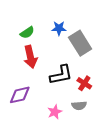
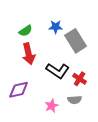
black L-shape: (61, 75) -> (58, 71), turned 45

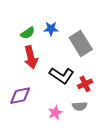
blue star: (56, 27) -> (51, 29), moved
red cross: (80, 79) -> (85, 84), turned 32

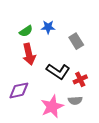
gray rectangle: (81, 44) -> (76, 41), size x0.7
pink star: (55, 113) -> (52, 107), size x1.6

